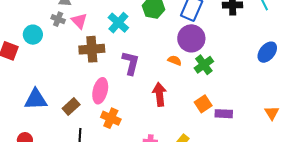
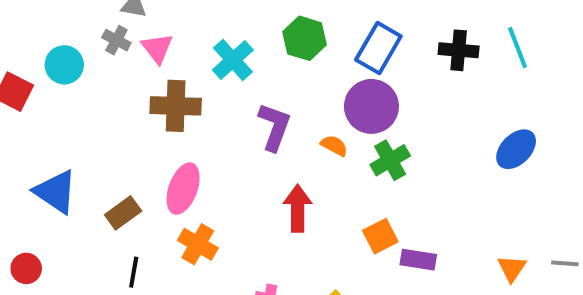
purple L-shape: (131, 63) -> (274, 127), moved
blue triangle: (36, 99) -> (56, 192), turned 30

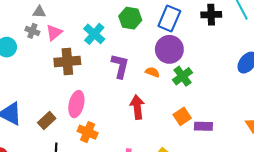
pink triangle: (157, 48) -> (54, 33), turned 36

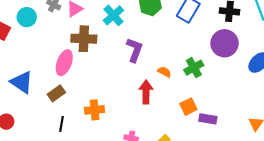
purple circle: (169, 49) -> (225, 43), moved
orange semicircle: (152, 72) -> (164, 72), moved
pink ellipse: (76, 104) -> (64, 63), moved
orange cross: (88, 132) -> (95, 110), turned -36

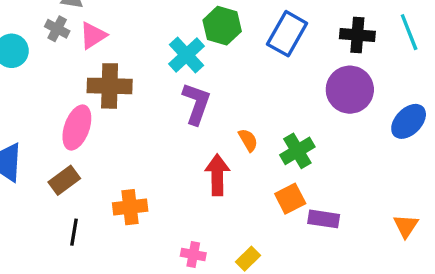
cyan cross: (113, 15) -> (187, 55), moved
green cross: (194, 68) -> (297, 151), moved
orange semicircle: (164, 72) -> (248, 140), turned 32

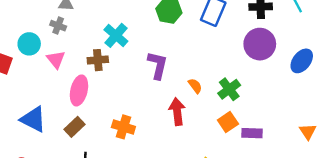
pink triangle: (93, 35) -> (56, 59), moved, turned -30
cyan cross: (187, 55) -> (116, 35), moved
brown cross: (110, 86) -> (98, 60), size x0.7
orange cross: (130, 207) -> (123, 127), moved, turned 30

